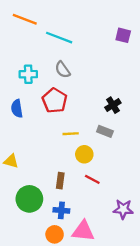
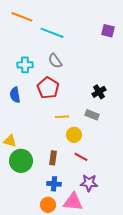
green circle: (29, 199) -> (21, 161), moved
purple star: (123, 209) -> (89, 183), moved

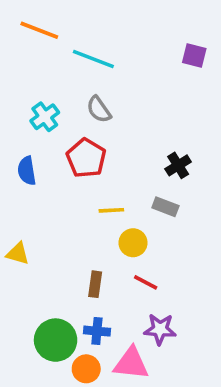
cyan cross: (25, 65) -> (45, 117), turned -35
green circle: (21, 161) -> (56, 340), moved

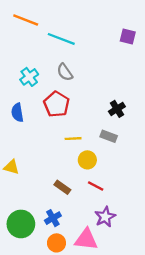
brown rectangle: (95, 284) -> (62, 187), turned -63
purple star: (160, 329) -> (105, 217), turned -30
blue cross: (97, 331) -> (53, 218), moved, turned -35
green circle: (56, 340) -> (21, 224), moved

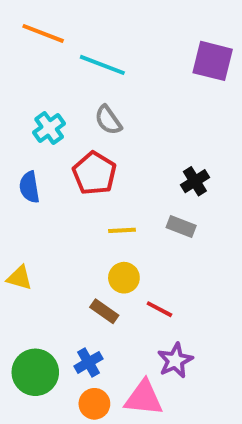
purple square: (128, 37) -> (213, 61), size x1.5
yellow circle: (87, 160) -> (124, 278), moved

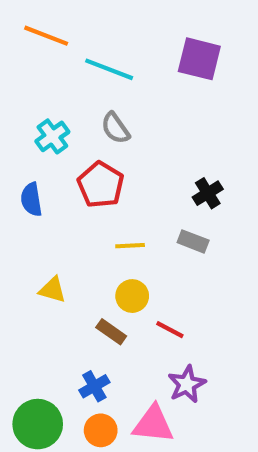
purple square: (213, 61) -> (199, 59), moved
yellow triangle: (20, 278) -> (52, 290), moved
green circle: (35, 372) -> (38, 424), moved

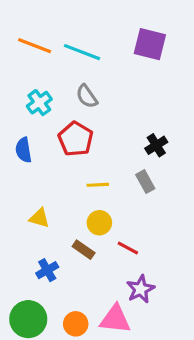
orange line: (46, 36) -> (35, 46), moved
gray rectangle: (193, 241) -> (145, 182), turned 40
blue cross: (94, 386) -> (47, 270), moved

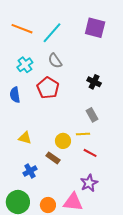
cyan line: (82, 52) -> (52, 33), turned -70
black cross: (156, 145) -> (94, 82), moved, turned -32
yellow line: (98, 185) -> (83, 134), moved
red line: (128, 248) -> (90, 153), moved

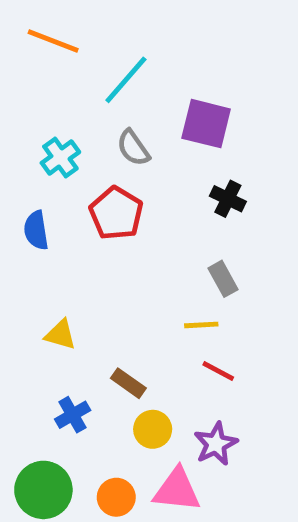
purple square: (95, 28) -> (206, 124), moved
orange line: (22, 29) -> (53, 41), moved
yellow circle: (63, 141) -> (153, 429), moved

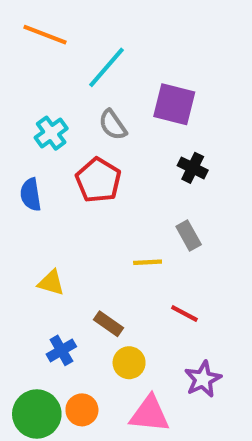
yellow line: (201, 325) -> (148, 262), moved
purple star: (216, 444) -> (203, 379), moved
orange circle: (116, 497) -> (82, 410), moved

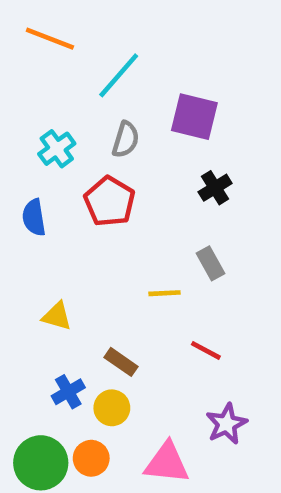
gray semicircle: (113, 125) -> (126, 140), turned -128
black cross: (193, 168) -> (215, 188), turned 32
yellow circle: (129, 363) -> (112, 408), moved

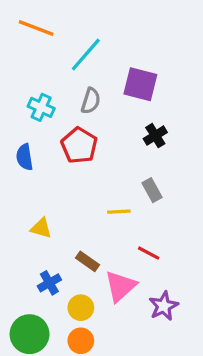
cyan cross: (57, 149) -> (41, 107), turned -30
yellow circle: (112, 408) -> (81, 308), moved
orange circle: (91, 458) -> (81, 341), moved
pink triangle: (167, 463) -> (121, 286), moved, turned -48

